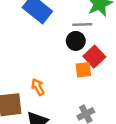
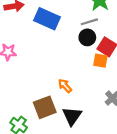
orange square: (83, 70) -> (100, 61), turned 32

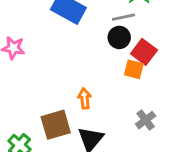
orange arrow: (65, 86) -> (85, 98), turned 32

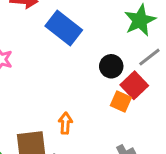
gray line: (123, 17) -> (149, 57), moved, turned -35

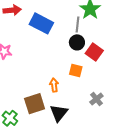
gray line: (149, 57) -> (77, 24), moved, turned -35
orange square: (121, 102) -> (76, 71), moved

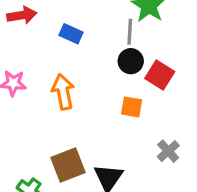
blue rectangle: (41, 23) -> (71, 34), size x0.6
orange arrow: (54, 85) -> (63, 92), moved, size x1.5

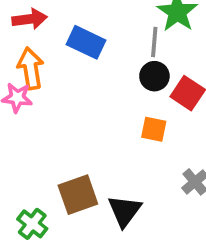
blue rectangle: (71, 34) -> (86, 42), size x1.4
orange arrow: (63, 92) -> (31, 68), moved

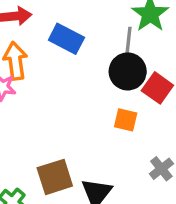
black circle: (154, 76) -> (128, 71), size x1.4

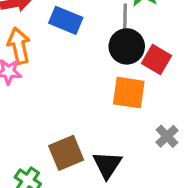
orange square: (126, 120) -> (129, 93), size x1.5

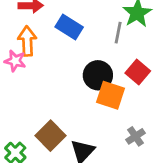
black circle: (127, 46) -> (98, 75), moved
brown square: (66, 153) -> (51, 136), turned -32

